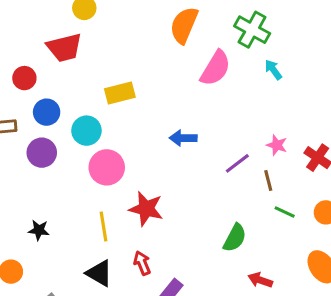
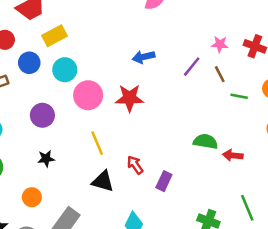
yellow rectangle: (120, 93) -> (54, 36), moved
purple circle: (42, 153) -> (42, 115), moved
red star: (146, 209) -> (129, 98), moved
green semicircle: (235, 238) -> (205, 141), moved, turned -95

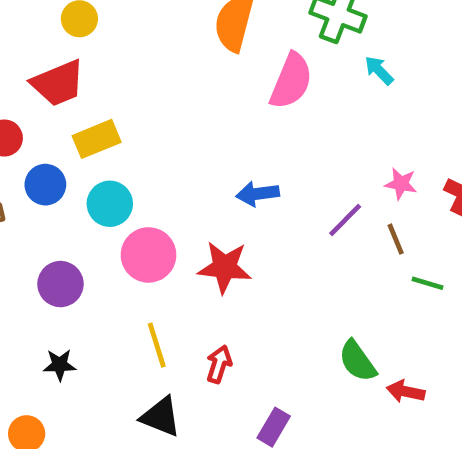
green semicircle: (205, 141) -> (357, 361), turned -140
red arrow: (135, 165) -> (219, 364), moved, turned 48

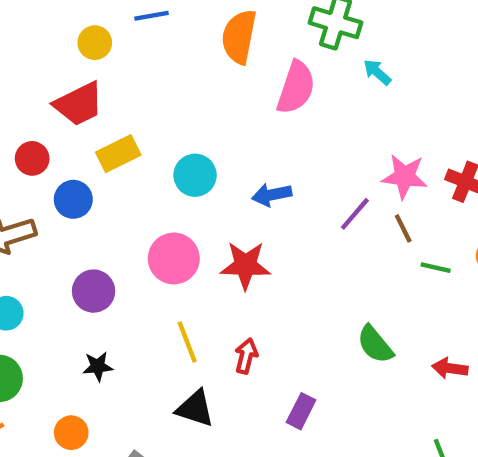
pink star: (401, 184) -> (405, 176), size x1.5
cyan circle: (110, 204) -> (195, 175), moved
red arrow: (406, 392) -> (450, 368), moved

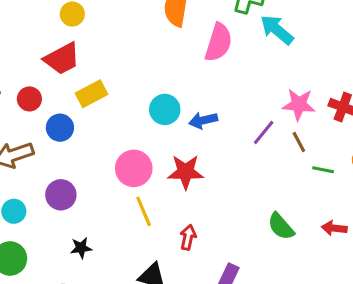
cyan arrow: (377, 72) -> (277, 30), size x1.6
cyan circle: (195, 175) -> (165, 109), moved
purple circle: (94, 291) -> (61, 195), moved
yellow line: (187, 342) -> (144, 211), moved
red arrow: (450, 368) -> (334, 228), moved

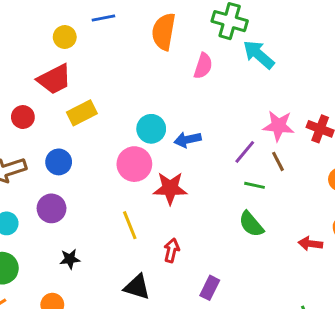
pink semicircle: (219, 42) -> (203, 66), size x0.7
blue circle: (60, 128) -> (59, 162), moved
pink circle: (134, 168) -> (134, 164), moved
green line: (323, 170) -> (254, 185), moved
green semicircle: (281, 226) -> (251, 224), moved

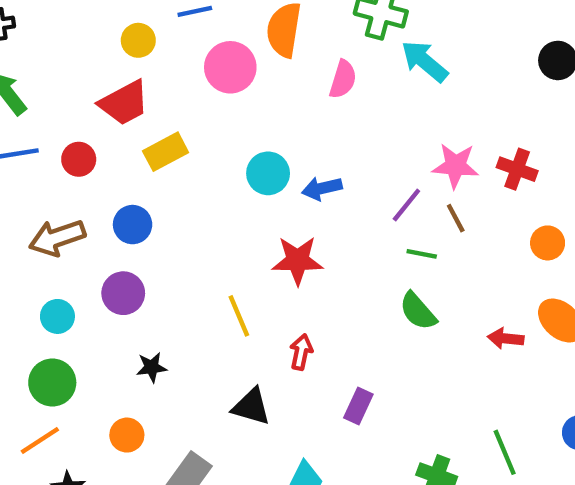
pink circle: (134, 164) -> (230, 67), moved

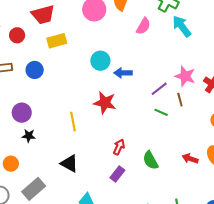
purple circle: (123, 293) -> (22, 113), moved
green semicircle: (418, 311) -> (151, 160), moved
red arrow: (301, 352) -> (119, 147), moved

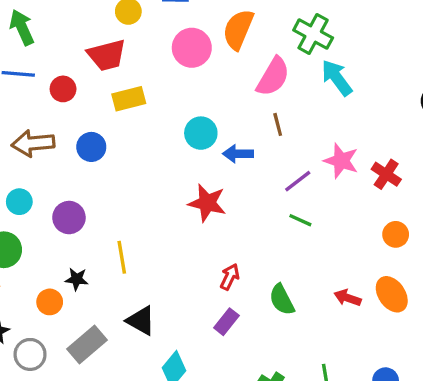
pink semicircle: (143, 26) -> (273, 77), size x1.4
brown line: (180, 100) -> (278, 124), moved
yellow line: (73, 122) -> (122, 257), moved
black star: (29, 136) -> (77, 279), moved
black triangle: (69, 163) -> (141, 321), moved

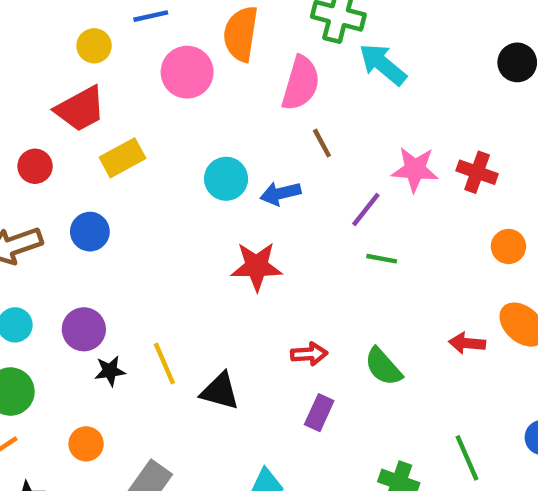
red arrow: (230, 277) -> (309, 354), turned 75
black star: (77, 279) -> (110, 371), moved
black triangle: (141, 321) -> (220, 391), moved

